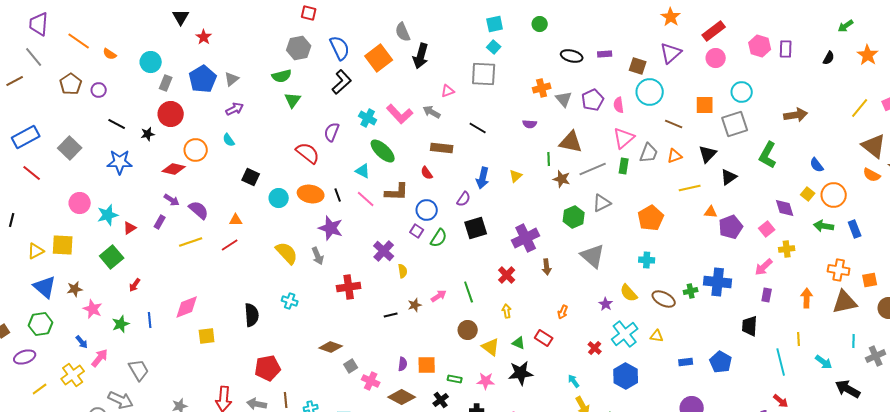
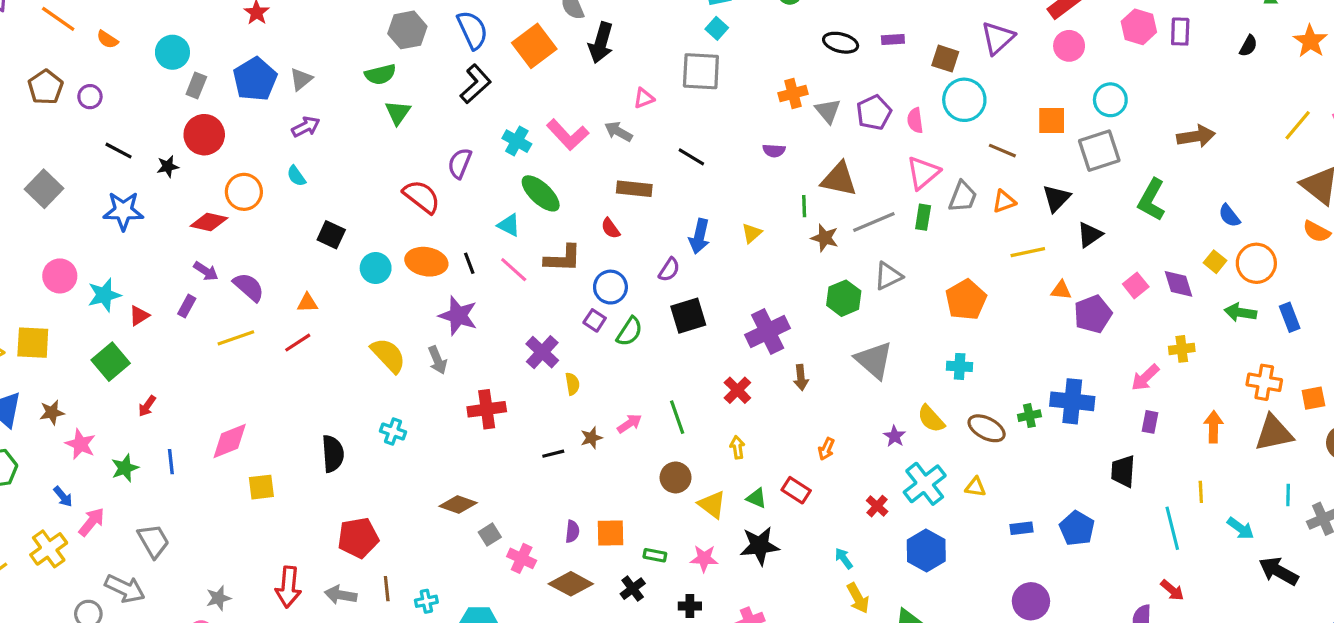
pink square: (767, 229) -> (1136, 285), moved

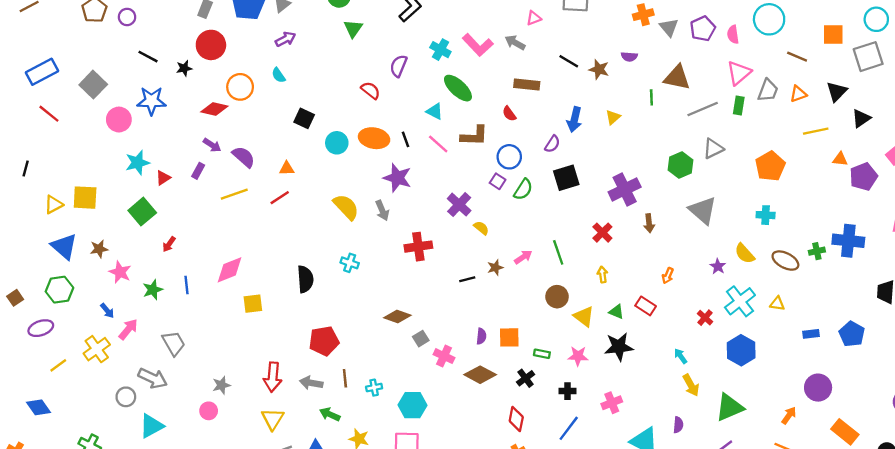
red semicircle: (422, 197) -> (371, 90), size x0.7
brown star: (825, 238) -> (599, 69), moved
pink circle: (60, 276) -> (119, 120), moved
yellow semicircle: (572, 384) -> (481, 228), turned -42

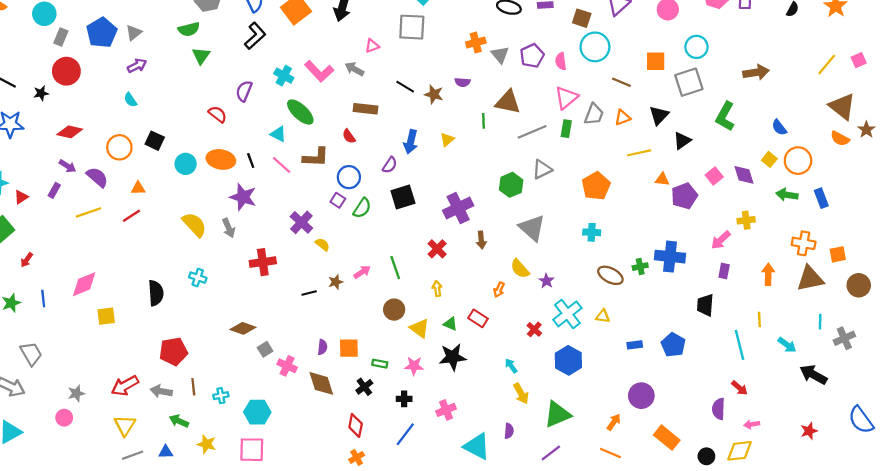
orange circle: (240, 87) -> (119, 147), moved
yellow semicircle: (745, 254) -> (520, 269), moved
brown diamond: (480, 375) -> (321, 383), turned 44
red arrow: (273, 377) -> (125, 386), turned 56

